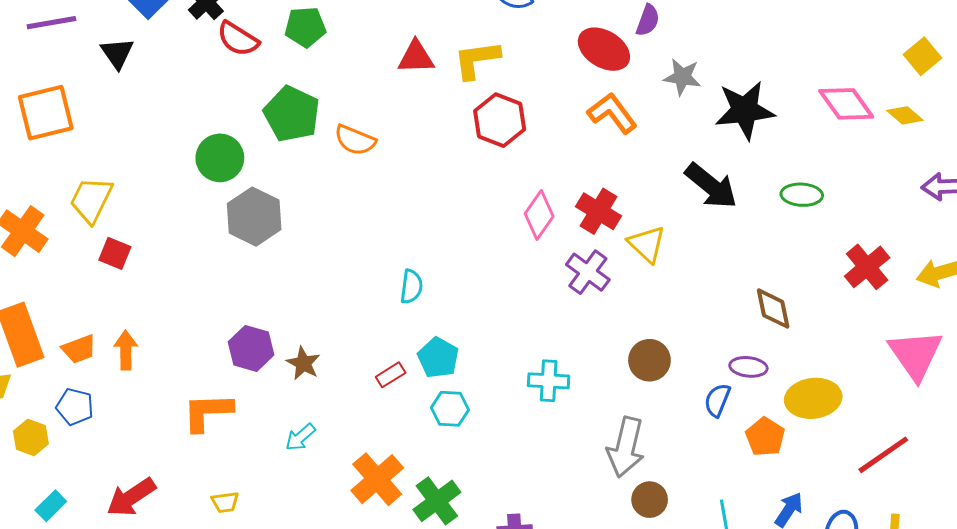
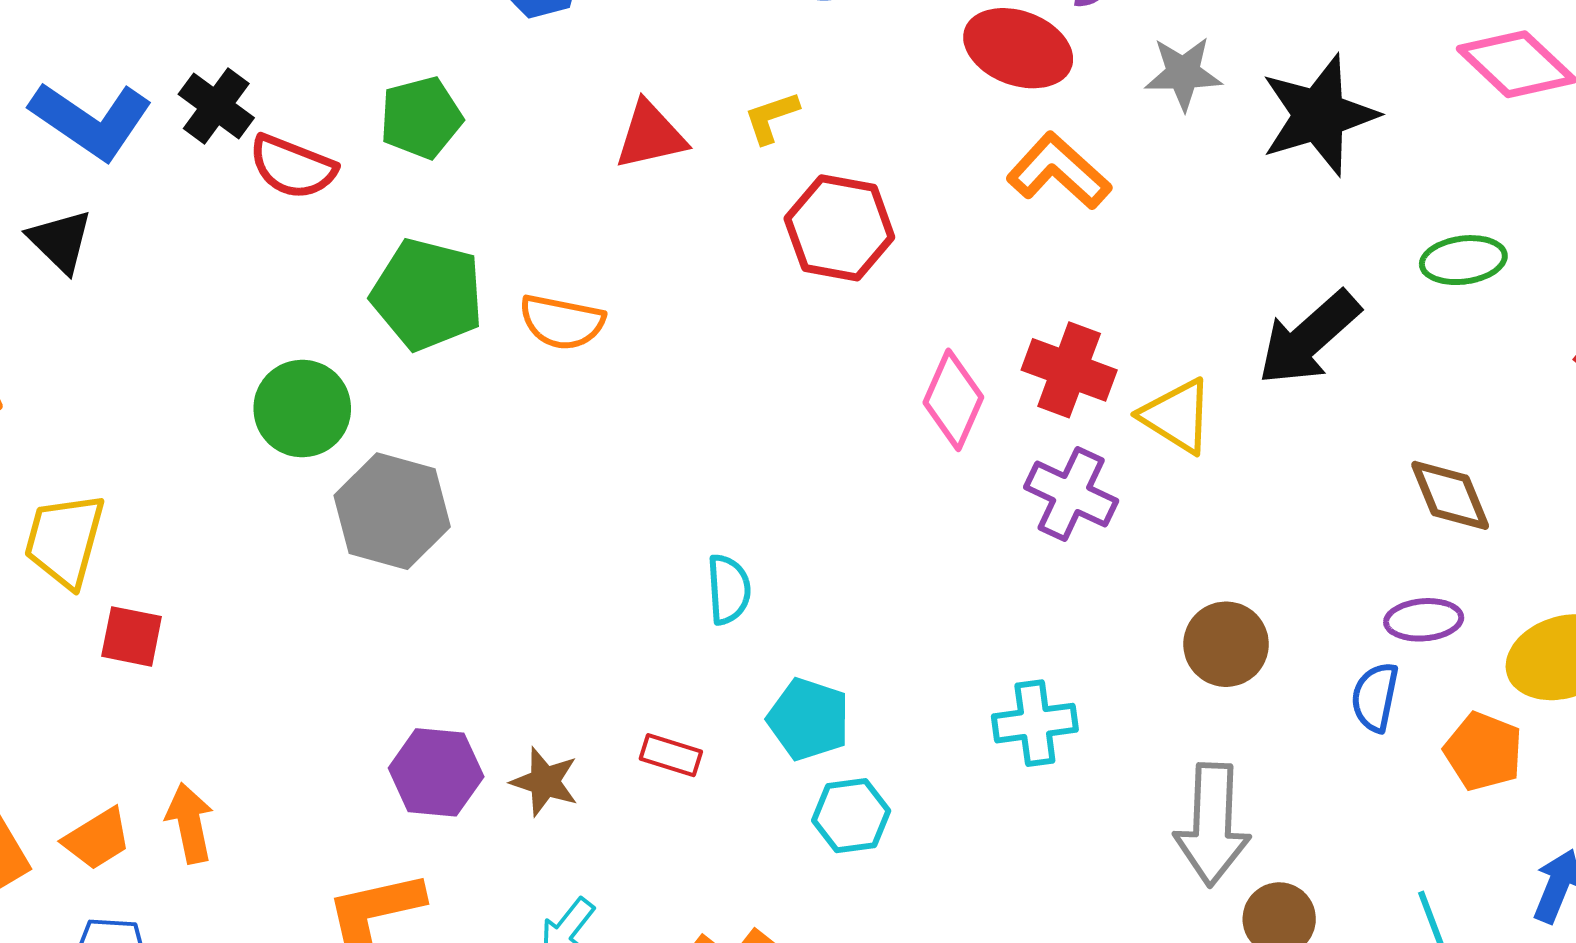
yellow L-shape: (477, 60) -> (771, 117), size x0.6
black arrow: (711, 186) -> (1309, 338), moved, turned 110
red rectangle: (391, 375) -> (671, 755), moved, turned 60

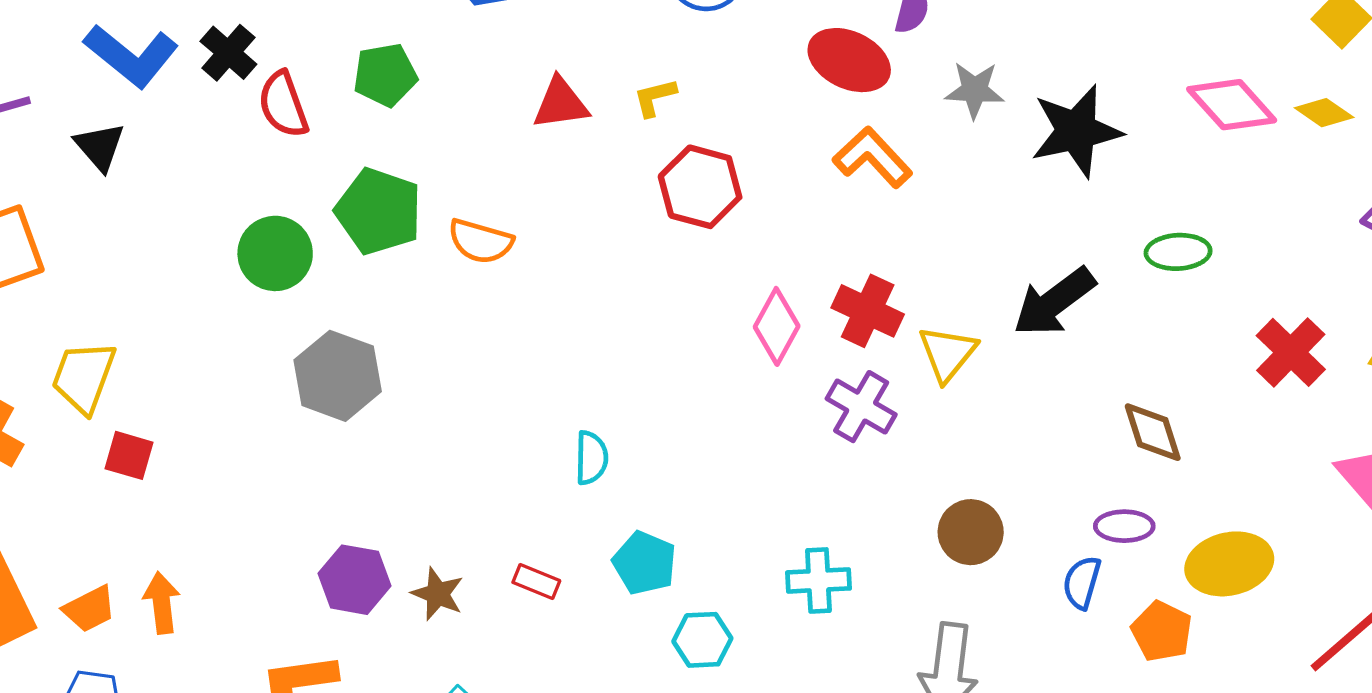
red semicircle: (293, 167) -> (283, 105), turned 44
green circle: (302, 409) -> (275, 253), moved
yellow triangle: (1177, 416) -> (947, 353), turned 32
cyan hexagon: (851, 816) -> (702, 640), moved

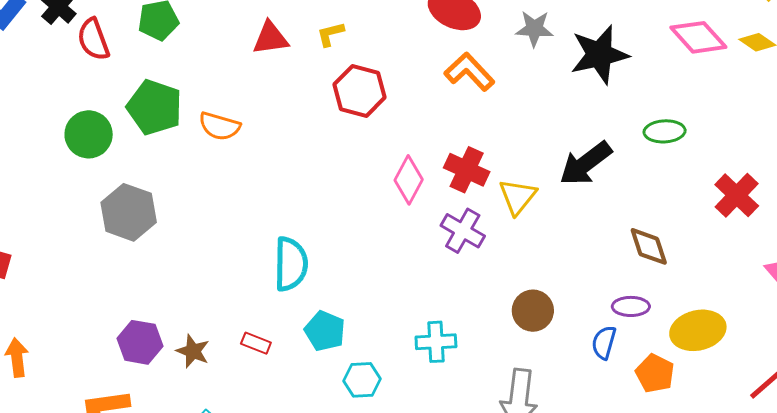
cyan semicircle: (591, 458) -> (291, 264), size x1.6

